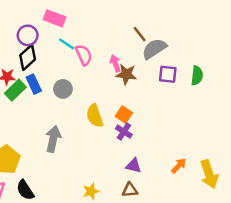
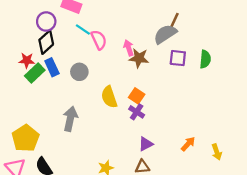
brown line: (140, 34) -> (174, 20), moved, turned 63
purple triangle: (134, 166) -> (146, 144), turned -42
yellow arrow: (209, 174) -> (217, 152), size x0.6

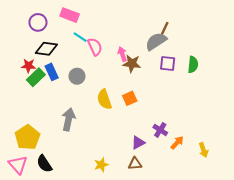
purple circle: (46, 21) -> (38, 22), moved
black diamond: (46, 42) -> (46, 49), turned 50
orange square: (137, 96) -> (130, 98), turned 32
purple cross: (137, 112) -> (160, 130), moved

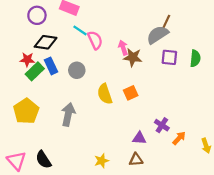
yellow pentagon: (27, 137) -> (26, 111), moved
purple triangle: (138, 143) -> (139, 138), turned 32

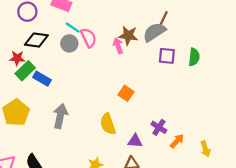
brown star: (133, 57) -> (128, 35), moved
blue rectangle: (51, 66) -> (42, 79), moved, turned -35
gray circle: (77, 70) -> (69, 43), moved
orange square: (131, 93) -> (126, 93), turned -32
yellow semicircle: (105, 94) -> (108, 124), moved

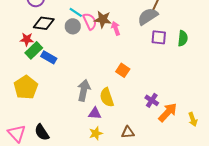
brown star: (128, 35) -> (103, 19), moved
gray arrow: (60, 116) -> (84, 90), moved
purple triangle: (135, 141) -> (95, 113), moved
orange arrow: (177, 141) -> (168, 112), size x1.5

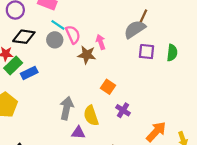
brown star: (103, 19) -> (87, 55), moved
blue rectangle: (49, 57) -> (29, 73), turned -56
purple cross: (152, 100) -> (123, 110), moved

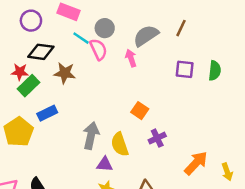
gray semicircle: (135, 29) -> (146, 36), moved
gray circle: (55, 40) -> (105, 28), moved
brown star: (87, 55) -> (65, 73), moved
blue rectangle: (29, 73) -> (47, 113), moved
purple cross: (123, 110) -> (157, 138), turned 32

